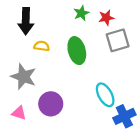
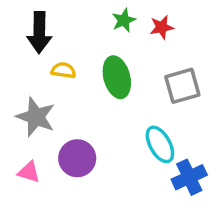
gray square: (118, 40) -> (182, 86), moved

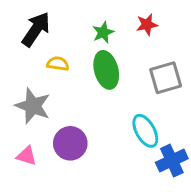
green star: (124, 20) -> (103, 32), moved
black arrow: (39, 32) -> (36, 29), turned -147

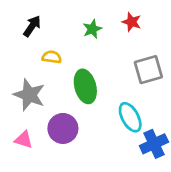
red star: (147, 25) -> (132, 22), turned 30
black arrow: (36, 29) -> (32, 26), size x0.7
green ellipse: (106, 70) -> (85, 86), moved

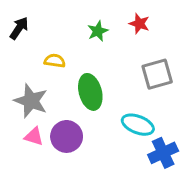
black arrow: (32, 26) -> (19, 28), moved
cyan ellipse: (130, 117) -> (138, 125), turned -40
pink triangle: (24, 140) -> (34, 136), moved

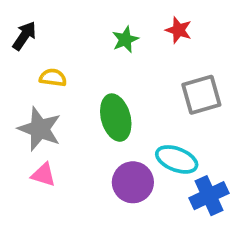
yellow semicircle: (55, 61) -> (53, 78), moved
purple circle: (67, 136) -> (133, 182), moved

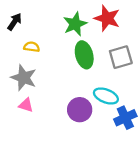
red star: (179, 30) -> (107, 18), size x1.6
green star: (125, 40) -> (75, 24), size x1.5
green ellipse: (116, 118) -> (84, 55), moved

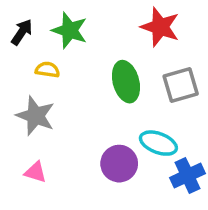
green star: (75, 24) -> (70, 30), moved, turned -30
pink triangle: (26, 105) -> (35, 172), moved

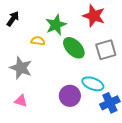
green star: (70, 30) -> (56, 25), moved, turned 30
yellow semicircle: (47, 70) -> (38, 41), moved
green ellipse: (126, 82) -> (74, 48), turned -30

